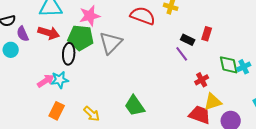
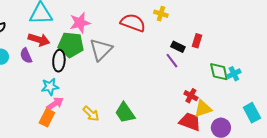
purple semicircle: (23, 34) -> (26, 56), moved
red cross: (202, 80) -> (191, 96), moved, turned -32
pink arrow: (46, 81) -> (55, 104), moved
yellow arrow: (92, 114) -> (91, 114), moved

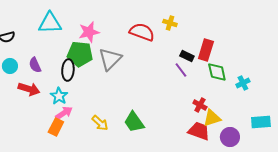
red arrow: (39, 40) -> (29, 89), moved
red rectangle: (197, 41) -> (206, 50), size x1.5
green diamond: (219, 72) -> (217, 72), moved
cyan star: (50, 87) -> (59, 96), turned -30
cyan rectangle: (252, 113) -> (261, 122), turned -66

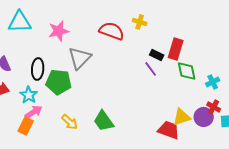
green pentagon: (80, 54) -> (59, 82), moved
red cross: (200, 105) -> (214, 107), moved
purple circle: (230, 137) -> (204, 117), moved

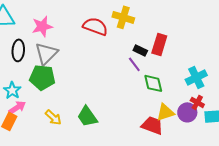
yellow cross: (140, 22) -> (123, 17), size x1.5
gray triangle: (80, 58) -> (46, 53), moved
black ellipse: (38, 69) -> (18, 50), moved
green diamond: (187, 71) -> (153, 83), moved
cyan cross: (213, 82) -> (196, 77), size x1.5

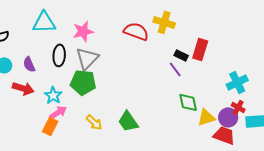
green diamond: (153, 83) -> (188, 102), moved
red trapezoid: (152, 125) -> (224, 135), moved

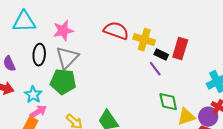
yellow cross: (164, 22) -> (144, 40), moved

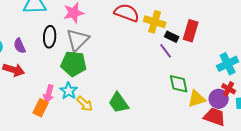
cyan star: (33, 95) -> (69, 91), moved
pink arrow: (38, 112) -> (49, 94), turned 138

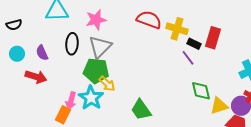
cyan star: (69, 91) -> (91, 98), size x1.4
yellow arrow: (85, 104) -> (107, 84), moved

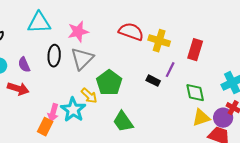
black rectangle: (194, 44) -> (153, 81), moved
purple line: (188, 58) -> (170, 70), turned 63
green pentagon: (96, 71) -> (109, 83), moved, turned 30
green diamond: (201, 91) -> (195, 93), moved

